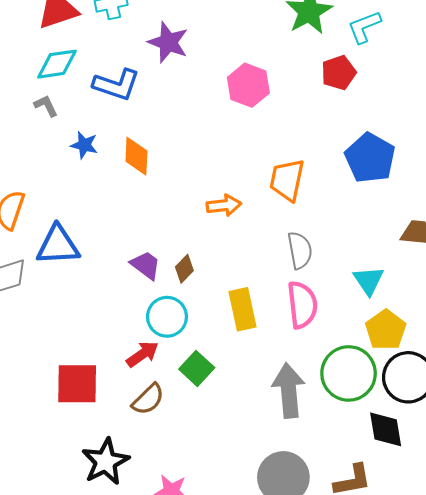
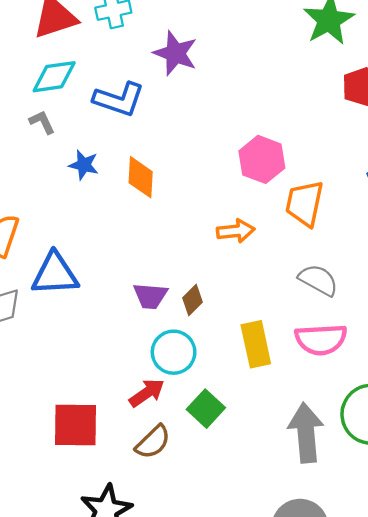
pink hexagon: (248, 85) -> (262, 159), moved
gray semicircle: (300, 250) -> (318, 280), turned -51
purple trapezoid: (146, 265) -> (150, 296), turned 148
pink semicircle: (302, 305) -> (321, 339), turned 93

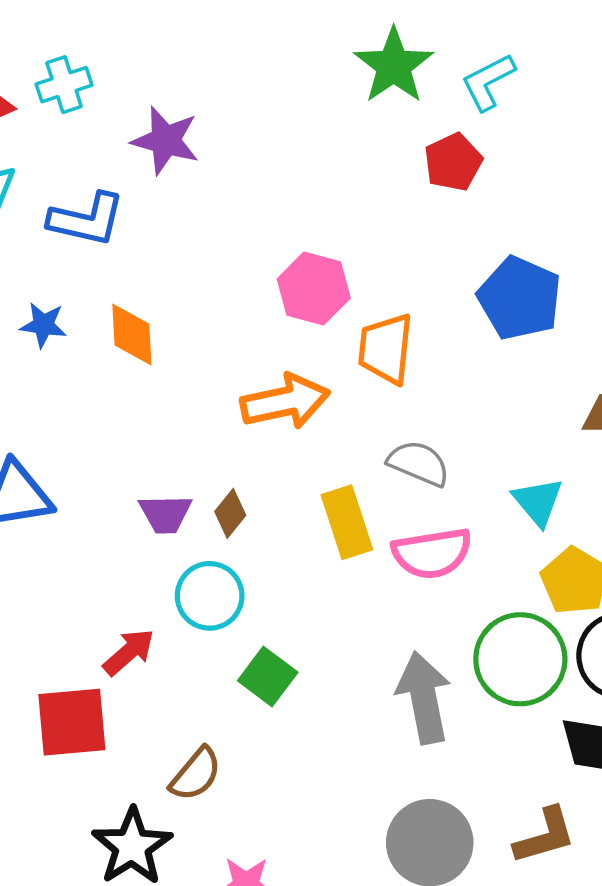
orange arrow: (236, 231) -> (285, 401), size x1.5
yellow rectangle: (256, 344) -> (347, 522), moved
red arrow: (147, 393) -> (129, 652), moved
brown semicircle: (153, 442) -> (196, 774), moved

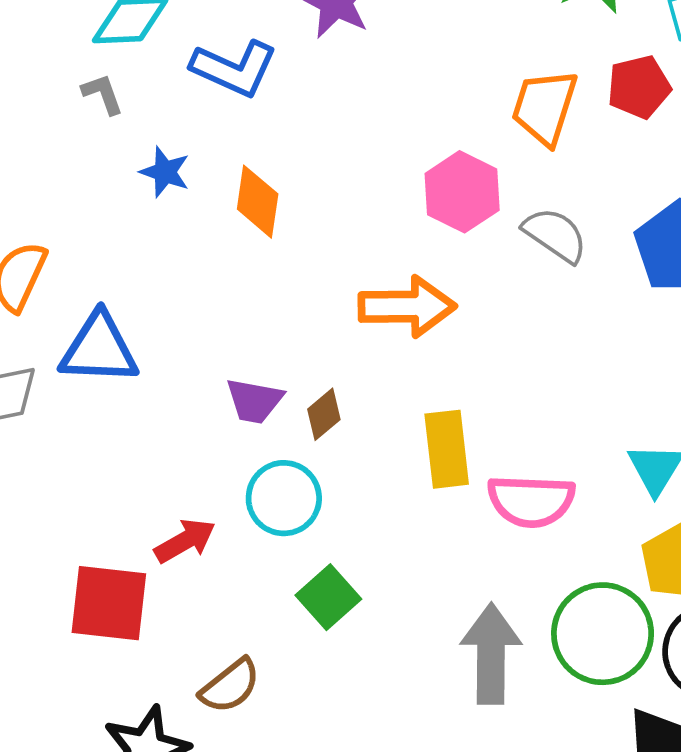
orange trapezoid: (386, 349) -> (545, 107), moved
gray semicircle: (419, 463) -> (555, 235), moved

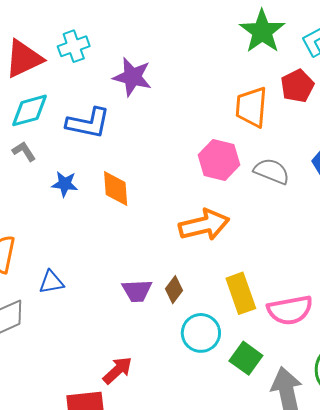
blue triangle: (99, 349) -> (51, 282), size x0.6
cyan circle: (284, 498) -> (201, 333), moved
green square: (328, 597) -> (246, 358), moved

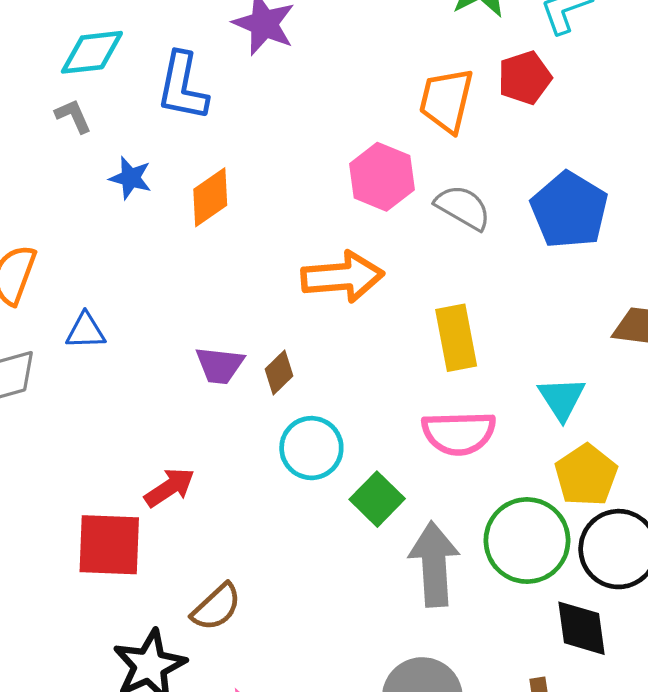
blue L-shape: (88, 123) -> (182, 87), turned 81
orange diamond: (116, 188) -> (210, 197), turned 51
yellow rectangle: (241, 293) -> (456, 338), moved

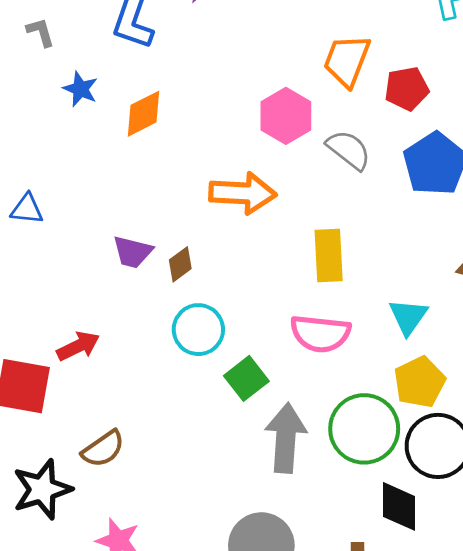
red pentagon: (525, 78) -> (407, 89), moved

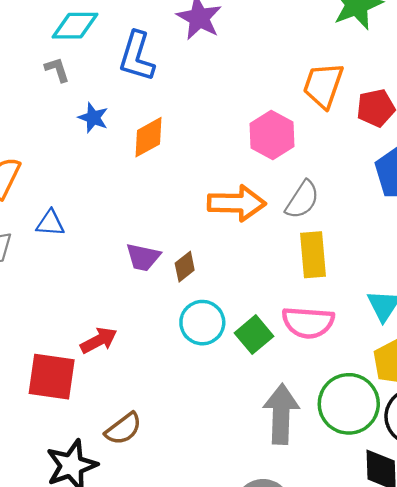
gray semicircle: (349, 150) -> (302, 200), moved, turned 87
green square: (246, 378) -> (254, 335), moved

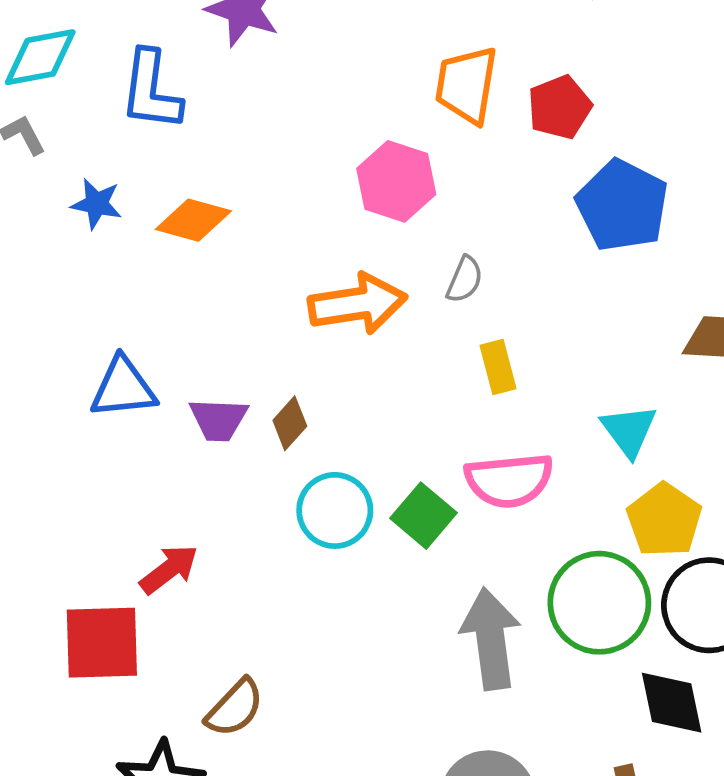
orange diamond: (149, 137) -> (193, 220), turned 54
gray semicircle: (302, 200) -> (465, 279), size x0.7
blue triangle: (50, 223) -> (123, 388), moved, size x1.4
yellow rectangle: (313, 255) -> (498, 367), size x0.7

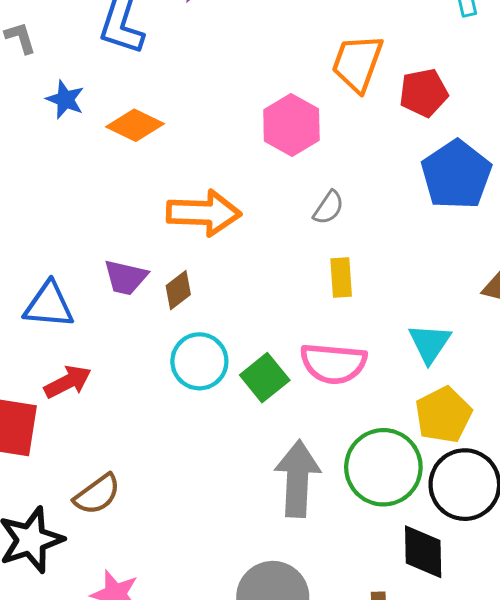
orange arrow: (358, 304) -> (204, 213), moved
blue triangle: (123, 388) -> (49, 305), moved

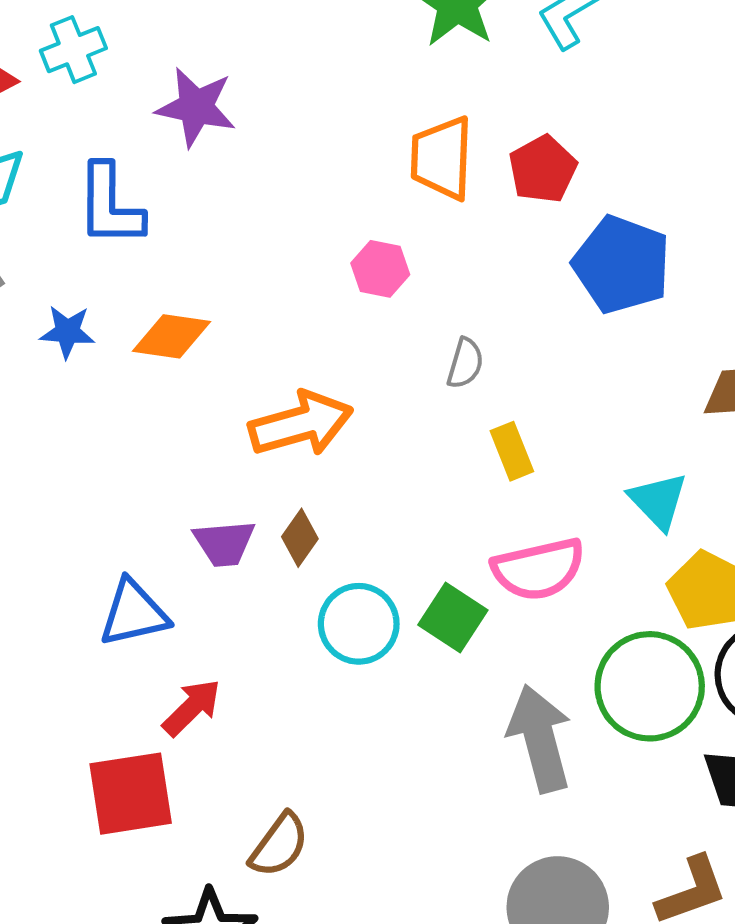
pink hexagon: (291, 125) -> (380, 269), size x0.7

